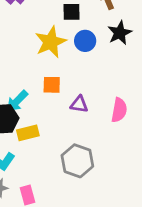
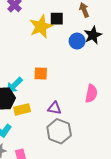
blue circle: (85, 41) -> (77, 41), moved
yellow star: (51, 42) -> (41, 27), moved
purple triangle: (79, 104) -> (54, 108), moved

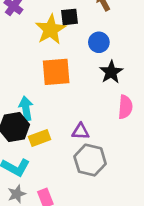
black star: (93, 35) -> (111, 72), moved
orange square: (41, 73) -> (56, 72), moved, size x1.6
cyan arrow: (14, 85) -> (26, 108), turned 132

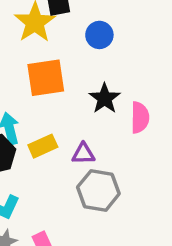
black star: (111, 72) -> (105, 98), moved
yellow rectangle: (40, 138) -> (43, 146), moved

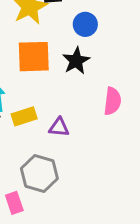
black star: (105, 98) -> (76, 61), moved
gray hexagon: (98, 190) -> (39, 173), moved

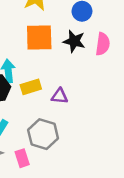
black star: (76, 61) -> (74, 41), turned -30
pink semicircle: (112, 101) -> (103, 44), moved

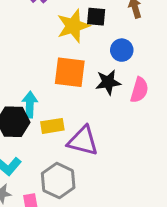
black star: (74, 41) -> (108, 82), turned -30
purple triangle: (60, 96) -> (83, 141), size x1.6

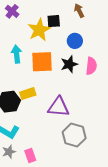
cyan arrow: (30, 105) -> (17, 54), moved
yellow rectangle: (52, 126) -> (28, 94), moved
gray hexagon: (58, 181) -> (74, 135), moved

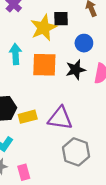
yellow rectangle: (28, 94) -> (28, 117), moved

